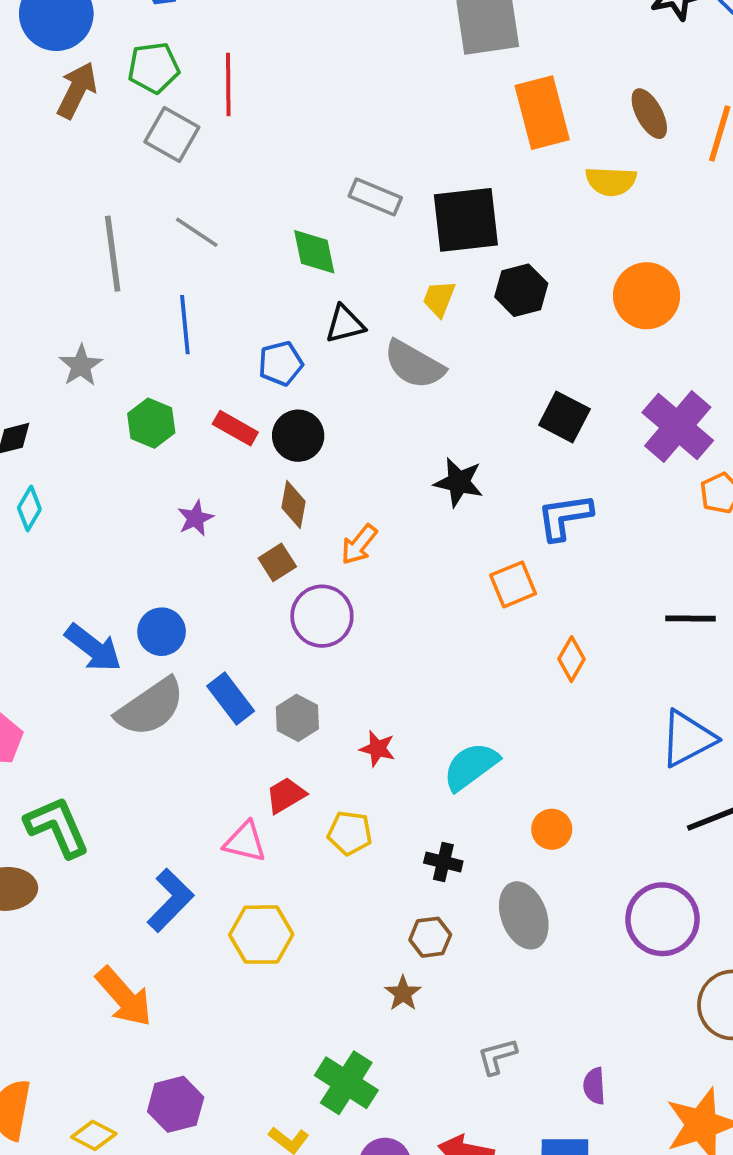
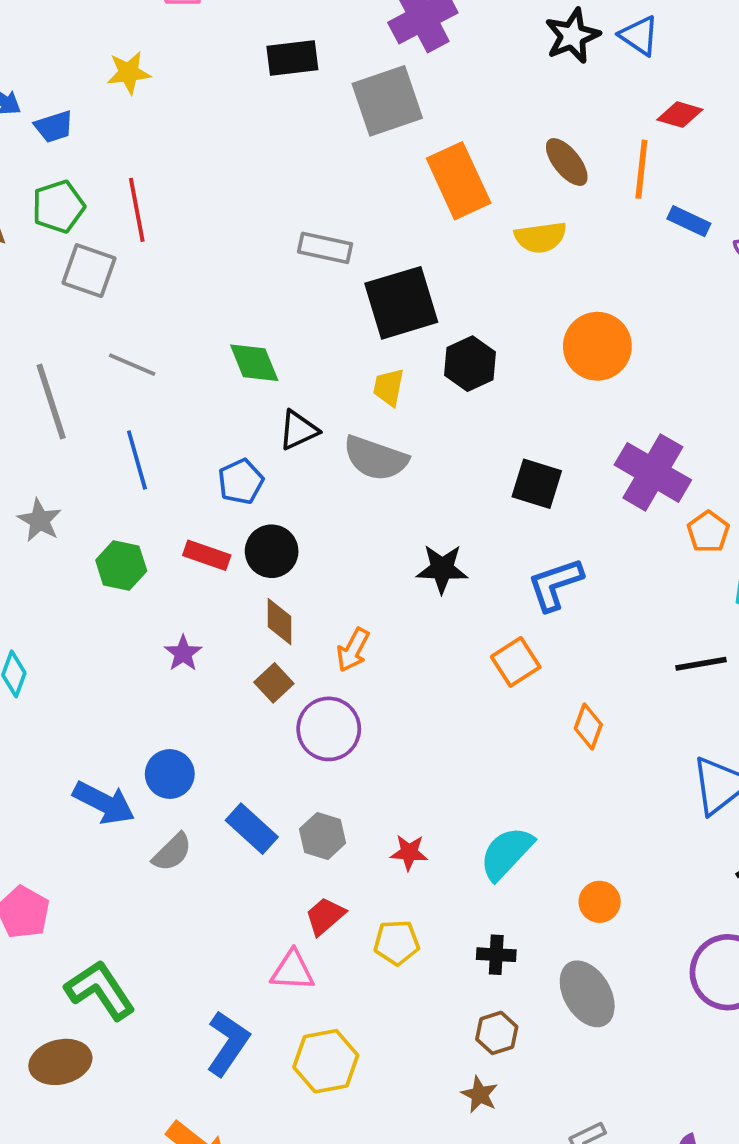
gray rectangle: (375, 197) -> (325, 248), moved
gray semicircle: (150, 707) -> (172, 852), size x0.6

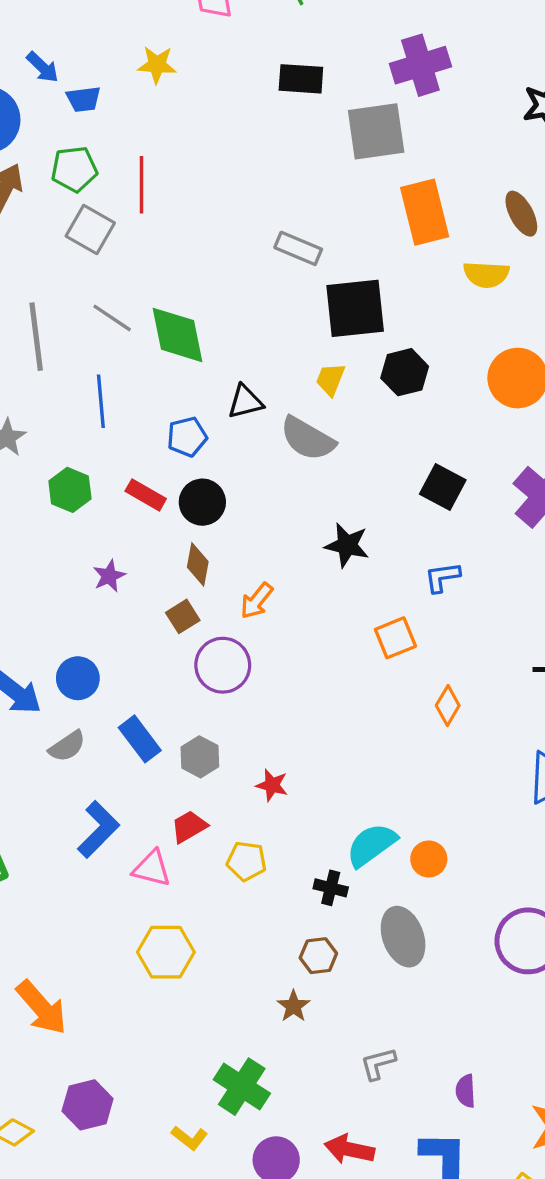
green diamond: (254, 363) -> (178, 335), moved, size x1.4
blue L-shape: (555, 584) -> (442, 577), size x0.7
cyan semicircle: (506, 853) -> (371, 845), moved
blue L-shape: (228, 1043) -> (98, 829), moved

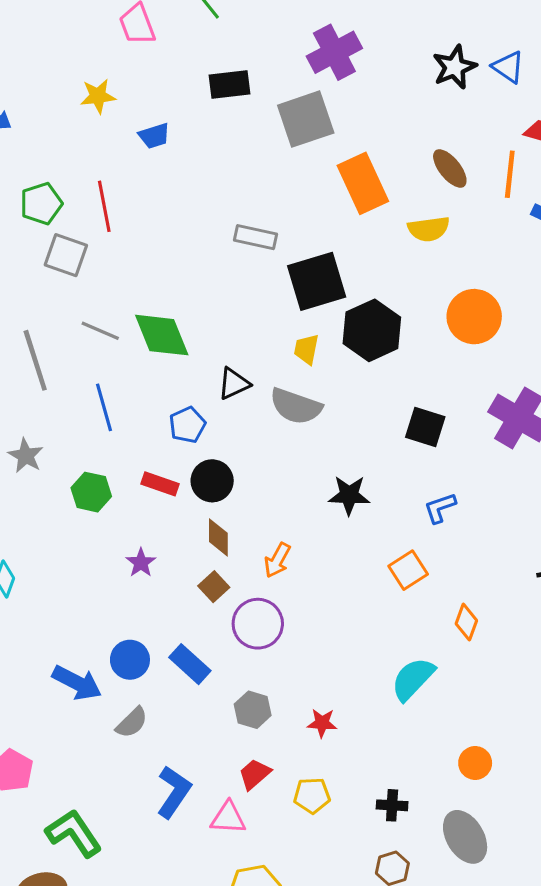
blue trapezoid: (83, 99) -> (154, 136), moved
black hexagon: (405, 372) -> (372, 330), size x1.4
blue rectangle: (140, 739) -> (190, 664), moved
cyan semicircle: (371, 845) -> (413, 679), moved

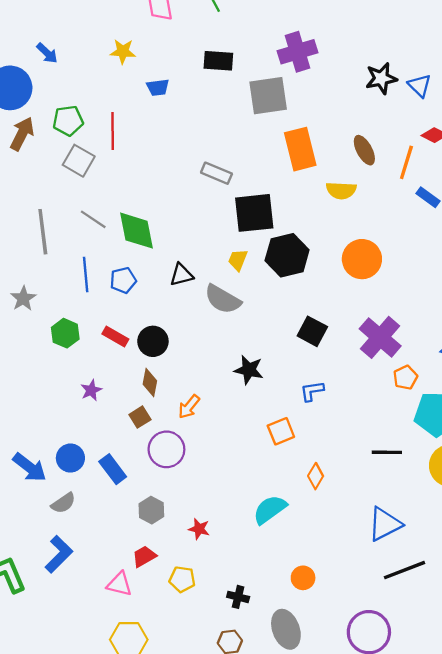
blue pentagon: (187, 425) -> (123, 280), moved
blue L-shape: (174, 792) -> (59, 554), moved

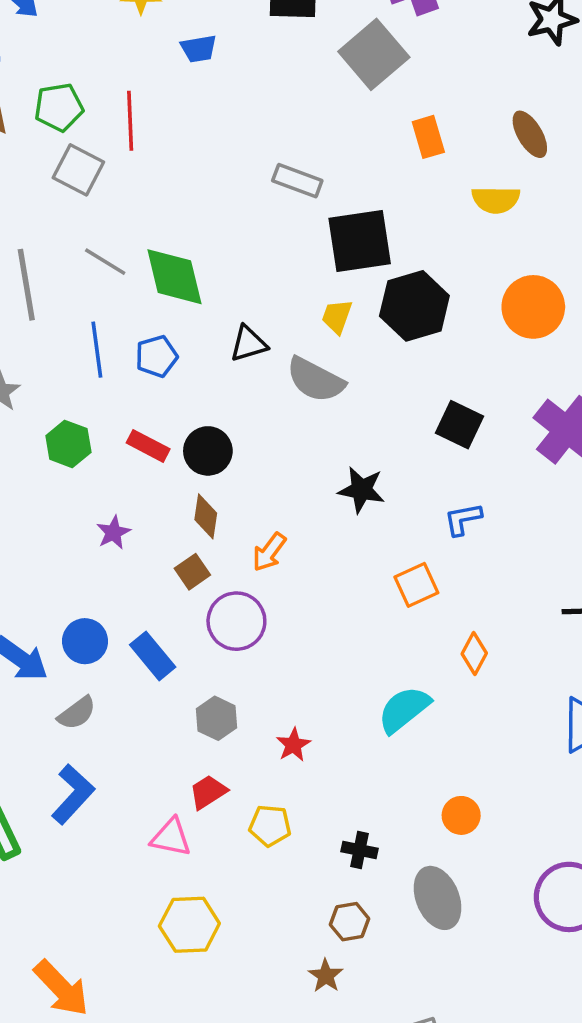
gray square: (268, 96) -> (374, 54), turned -30
orange rectangle: (300, 149) -> (428, 137), size x0.6
red star: (199, 529) -> (293, 745), turned 30

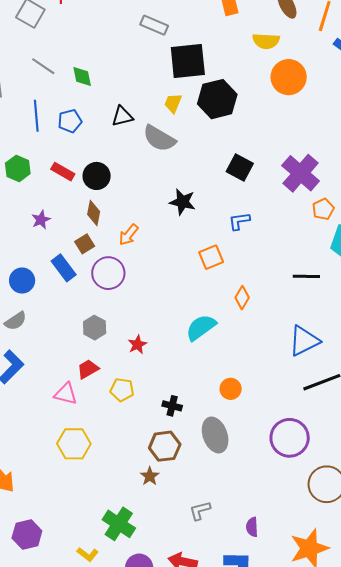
green diamond: (174, 277) -> (82, 76), size x0.6
orange circle: (533, 307) -> (289, 77), moved
blue rectangle: (153, 656) -> (64, 268), moved
brown hexagon: (350, 922) -> (165, 446), size x1.4

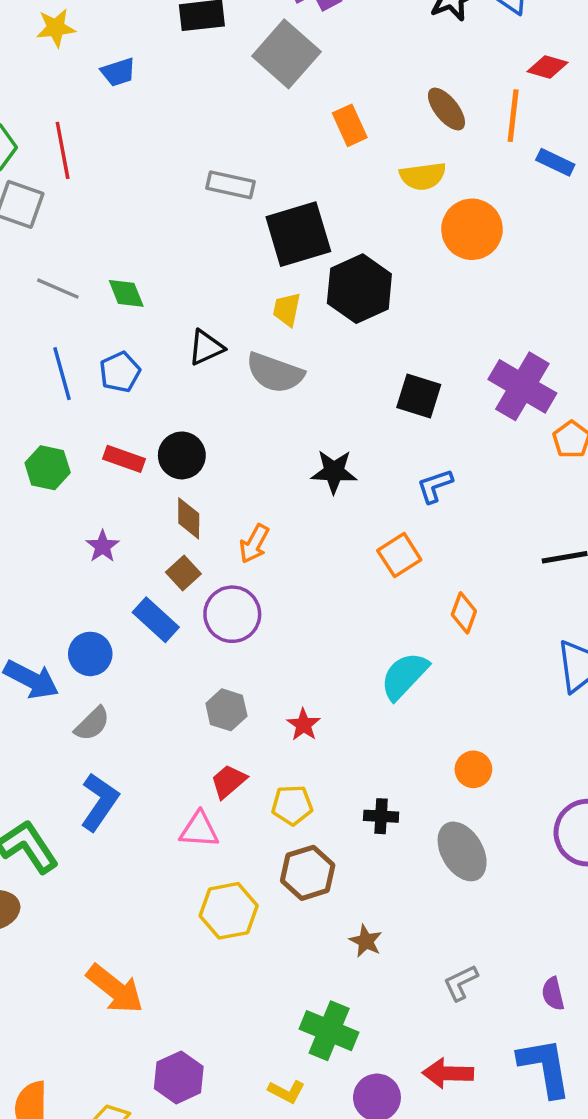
brown hexagon: (165, 446) -> (308, 873), moved

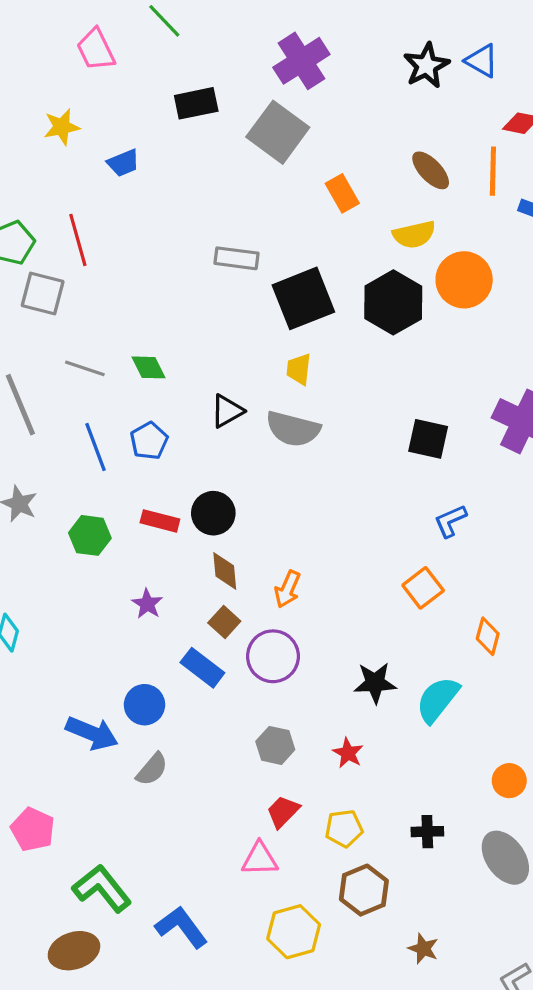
black hexagon: (359, 289) -> (393, 302), moved
black star: (334, 472) -> (375, 683), moved
blue L-shape: (99, 802) -> (181, 927), moved, turned -66

